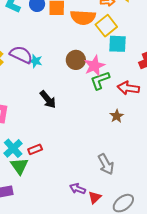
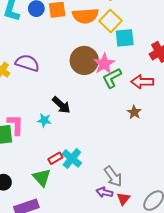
brown circle: (76, 60) -> (84, 60), size x1.4
cyan star: (36, 61) -> (44, 120), moved
cyan cross: (13, 148) -> (72, 158), moved
gray arrow: (106, 164) -> (113, 176), moved

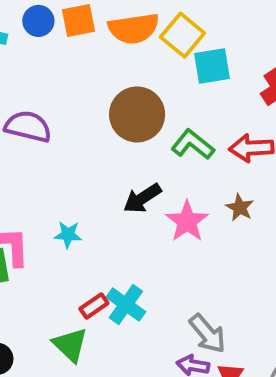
pink star: (104, 64) -> (187, 221), moved
green L-shape: (112, 78) -> (193, 144), turned 70
black arrow: (61, 105) -> (142, 198), moved, turned 108

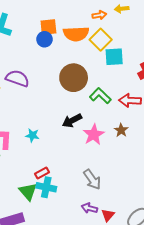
blue circle: (38, 21) -> (44, 39), moved
cyan cross: (126, 304) -> (46, 187), moved, turned -30
gray arrow: (207, 334) -> (92, 180), moved

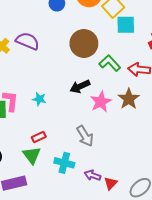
brown star: (121, 130) -> (129, 99), size x1.5
red rectangle: (42, 173) -> (39, 137), moved
gray arrow: (92, 180) -> (85, 136), moved
cyan cross: (46, 187) -> (64, 163), moved

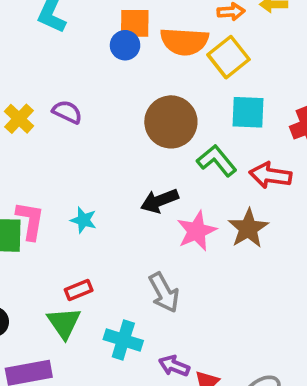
cyan square: (126, 25) -> (248, 112), moved
purple semicircle: (28, 41) -> (67, 112), size x0.7

